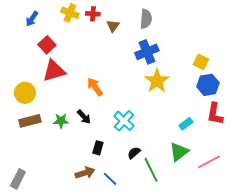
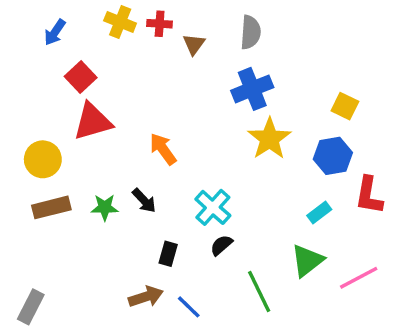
blue hexagon: (208, 85) -> (333, 156), moved
black semicircle: (134, 153) -> (221, 245), moved

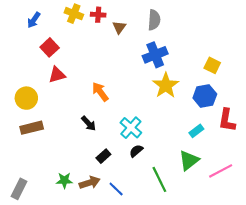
red triangle: (93, 122) -> (57, 75), size x0.7
green star: (105, 207) -> (64, 180), moved
black rectangle: (168, 254) -> (103, 156), turned 32

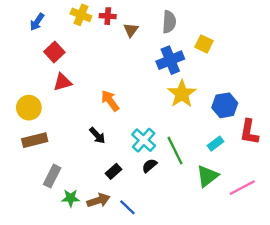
yellow square: (212, 65) -> (204, 44), moved
green line: (159, 179) -> (175, 151), moved
gray rectangle: (19, 189) -> (52, 176), moved

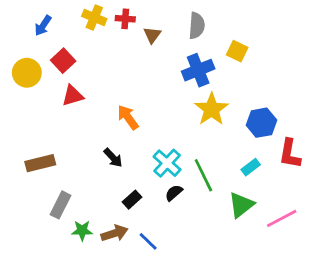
yellow circle: (29, 108) -> (27, 73), moved

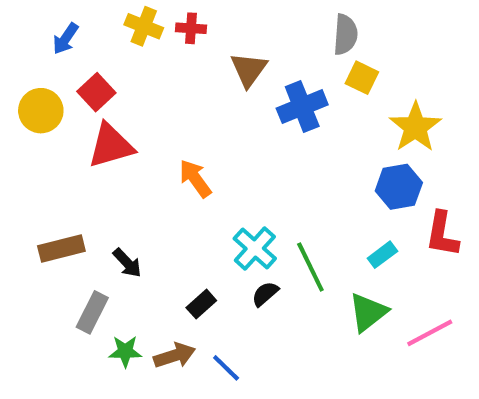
gray semicircle: (197, 26) -> (345, 35), moved
brown triangle: (152, 35) -> (249, 69), moved, size x1.4
red triangle: (73, 96) -> (111, 146), size x1.4
yellow star: (212, 109) -> (415, 127), moved
black arrow: (113, 158) -> (127, 263), moved

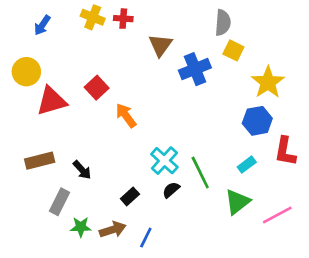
red square: (96, 92) -> (97, 88), moved
red triangle: (111, 146) -> (52, 101), moved
blue line: (226, 368) -> (146, 238), turned 72

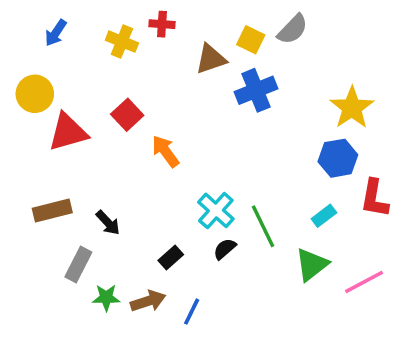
yellow cross: (93, 17) -> (122, 42), moved
gray semicircle: (223, 23) -> (293, 29), turned 40
brown triangle: (160, 45) -> (211, 59), turned 35
yellow square: (233, 50) -> (251, 40), moved

